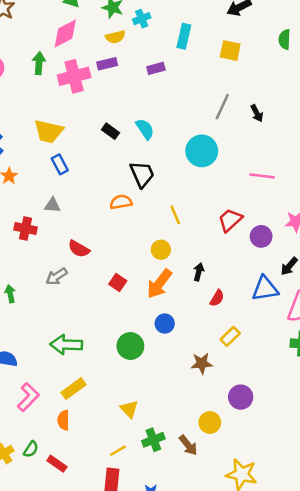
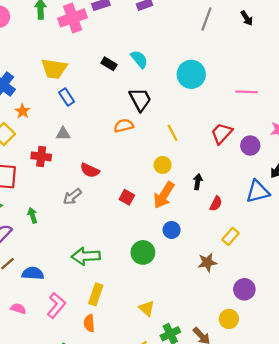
gray line: (222, 107) -> (206, 19), moved
black arrow: (257, 113) -> (247, 18), moved
yellow rectangle: (74, 389) -> (96, 294), turned -30
yellow circle: (210, 422) -> (229, 319), moved

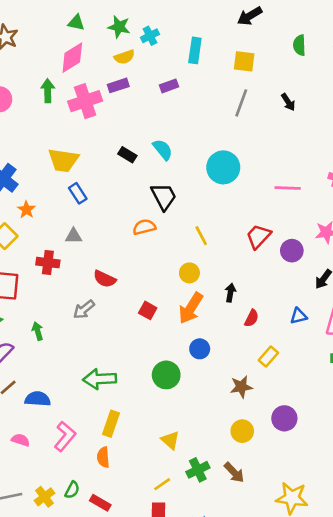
blue triangle: (258, 192) -> (299, 316), moved, size x0.6
yellow circle: (229, 319) -> (242, 431), moved

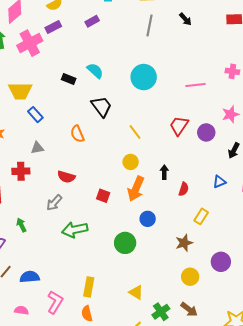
orange semicircle: (144, 227) -> (77, 134), moved, turned -90
green arrow: (100, 379) -> (75, 230), moved

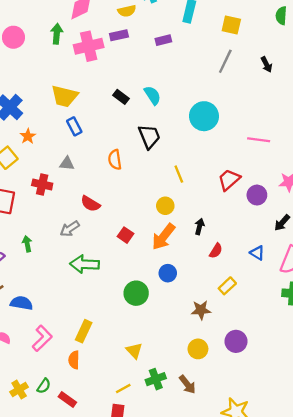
blue triangle: (219, 182) -> (257, 253), turned 40

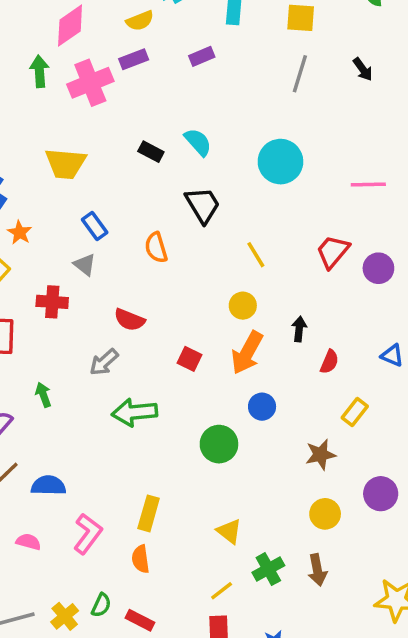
blue rectangle: (74, 126) -> (95, 226), moved
gray triangle: (67, 164) -> (85, 265), turned 42
brown arrow: (187, 385) -> (317, 570), turned 36

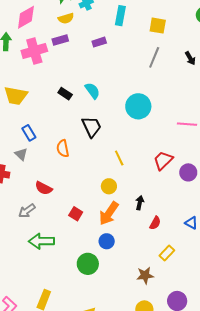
blue circle: (262, 407) -> (107, 241), moved

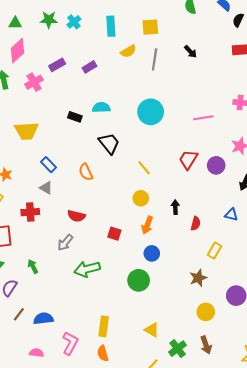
yellow semicircle: (66, 18) -> (128, 51), moved
purple rectangle: (99, 42) -> (90, 67), moved
pink cross: (34, 51) -> (34, 82), size x0.7
cyan semicircle: (92, 91) -> (101, 107), turned -42
orange arrow: (109, 213) -> (147, 225), size x0.7

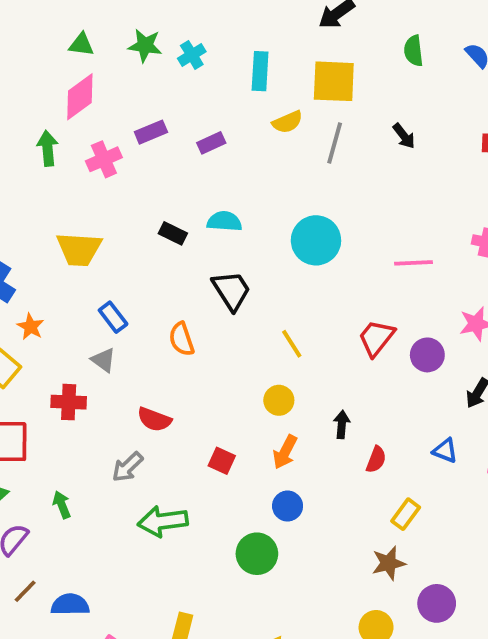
yellow square: (150, 27) -> (334, 81), size x1.4
brown star: (198, 278) -> (389, 563), moved

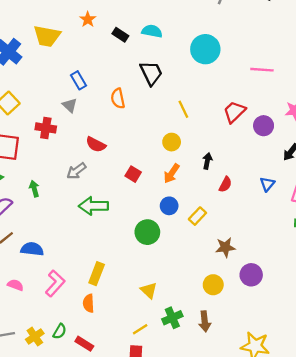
yellow trapezoid: (79, 249) -> (47, 36), moved
orange star: (30, 327) -> (88, 19), moved
blue triangle: (445, 451) -> (267, 184), turned 42
yellow rectangle: (406, 514) -> (197, 216), moved

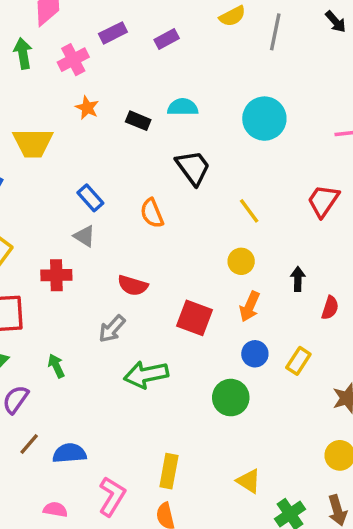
red square: (133, 174) -> (194, 318), size x1.5

